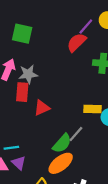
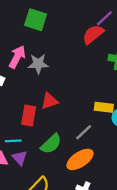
red rectangle: (22, 92) -> (29, 115), moved
green semicircle: (62, 143) -> (51, 144), moved
orange ellipse: (61, 163) -> (80, 159), moved

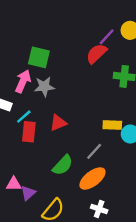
green square: (36, 20) -> (39, 57), moved
red rectangle: (29, 115) -> (29, 132), moved
cyan line: (13, 141) -> (24, 117), moved, turned -35
purple triangle: (20, 158) -> (28, 193), moved, turned 35

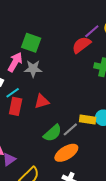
yellow rectangle: (112, 125) -> (88, 120), moved
green semicircle: (63, 165) -> (53, 133), moved

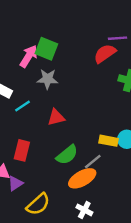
purple line: (92, 31) -> (117, 38), turned 35
pink arrow: (15, 62) -> (29, 56), moved
red rectangle: (16, 106) -> (22, 150), moved
gray line: (70, 129) -> (93, 162), moved

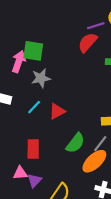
cyan line: (22, 106) -> (34, 107), moved

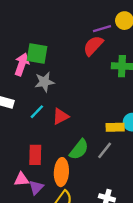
orange ellipse: (94, 161) -> (61, 172), moved, turned -45

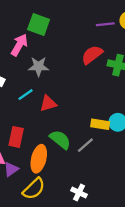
red semicircle: (93, 46) -> (92, 55), moved
green square: (37, 54) -> (39, 24), moved
green semicircle: (79, 149) -> (60, 140), turned -100

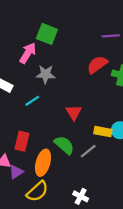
red triangle: (48, 103) -> (74, 112), moved, turned -48

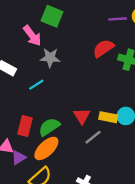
pink arrow: (28, 53) -> (32, 36), turned 110
red triangle: (74, 112) -> (82, 116), moved
green semicircle: (64, 145) -> (49, 127), moved, turned -75
orange ellipse: (43, 163) -> (46, 148), turned 30

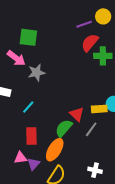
red semicircle: (103, 48) -> (90, 43), moved
cyan line: (36, 85) -> (28, 107), moved
green semicircle: (49, 127) -> (64, 128), moved

